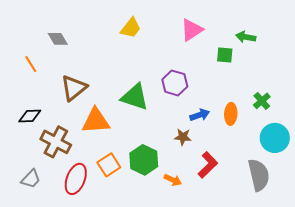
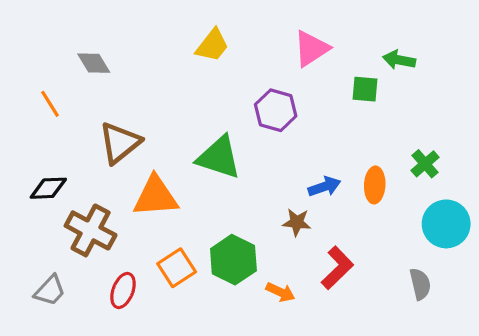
purple hexagon: (175, 83) -> (276, 110), moved
gray semicircle: (259, 175) -> (420, 284), size x0.6
red ellipse: (76, 179) -> (123, 291), size x0.7

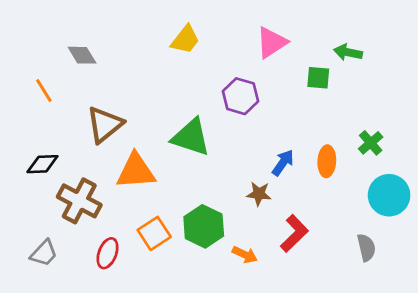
blue arrow: (324, 187) -> (283, 163), turned -36

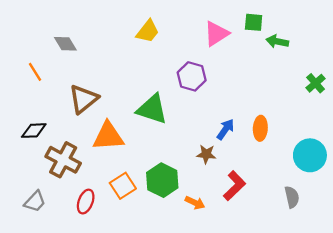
green square: (318, 78) -> (254, 22), moved
green cross: (371, 143) -> (316, 83), moved

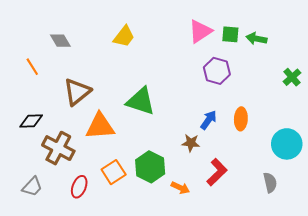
green square: (254, 22) -> (230, 34), moved
yellow trapezoid: (148, 31) -> (124, 36), moved
purple hexagon: (192, 76) -> (217, 71), moved

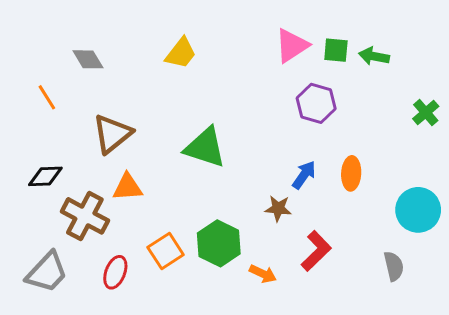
orange triangle: (100, 126) -> (128, 187), moved, size x0.7
gray trapezoid: (32, 187) -> (47, 272), size x1.4

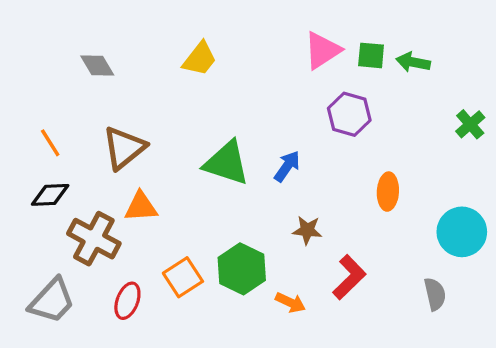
orange line: (47, 97) -> (50, 143), moved
blue arrow: (304, 175) -> (287, 166), moved

